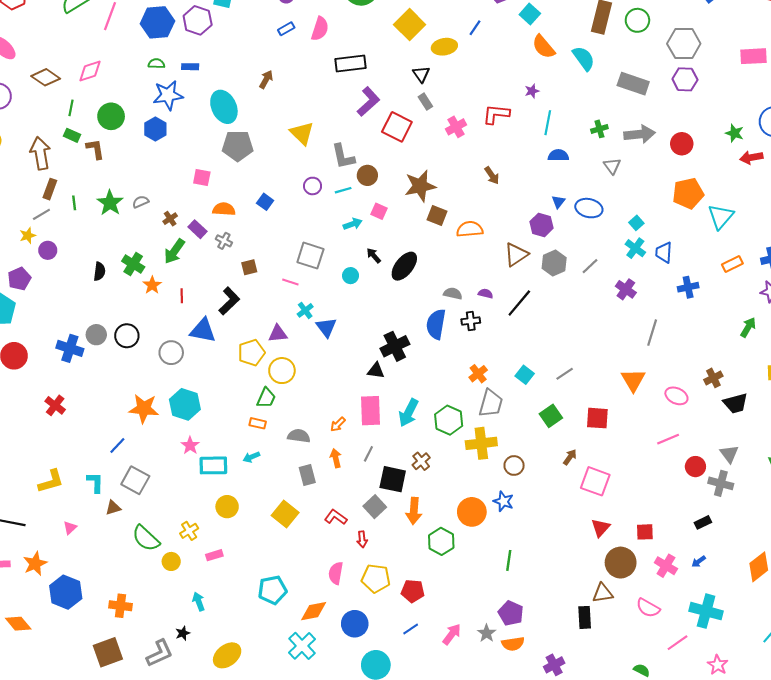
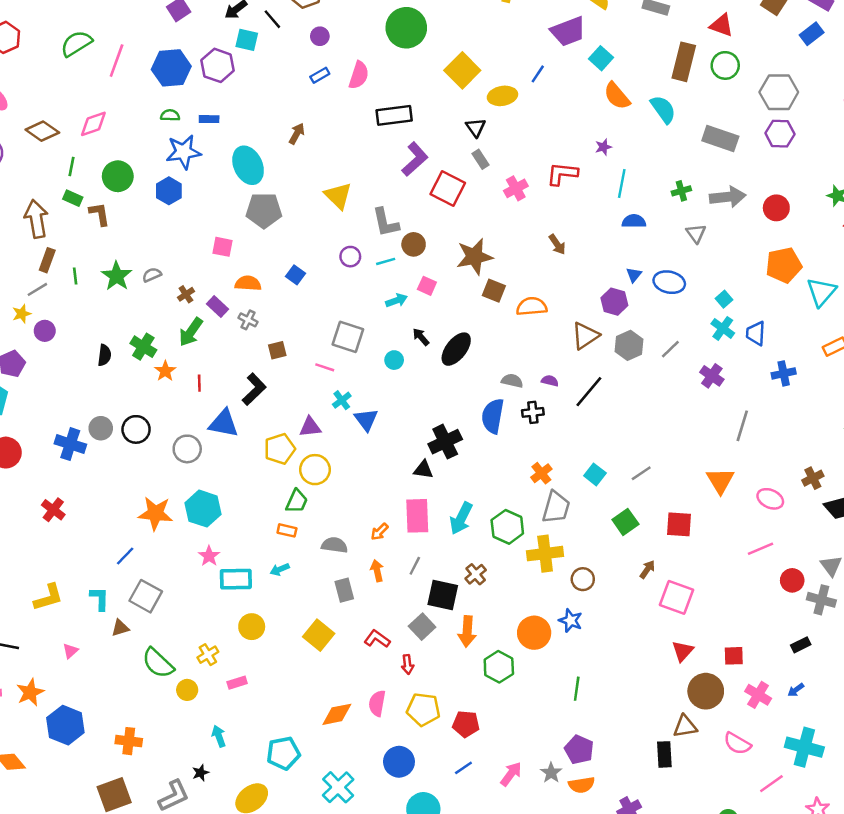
cyan pentagon: (272, 590) -> (283, 753), moved
orange diamond: (314, 611) -> (337, 714), moved

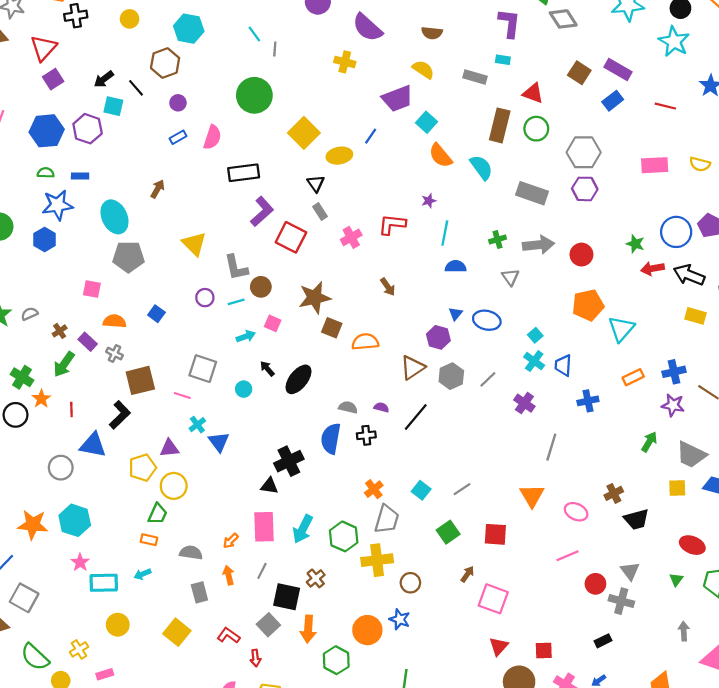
brown square: (277, 350) -> (140, 380), size x1.8
black circle: (136, 429) -> (16, 415), moved

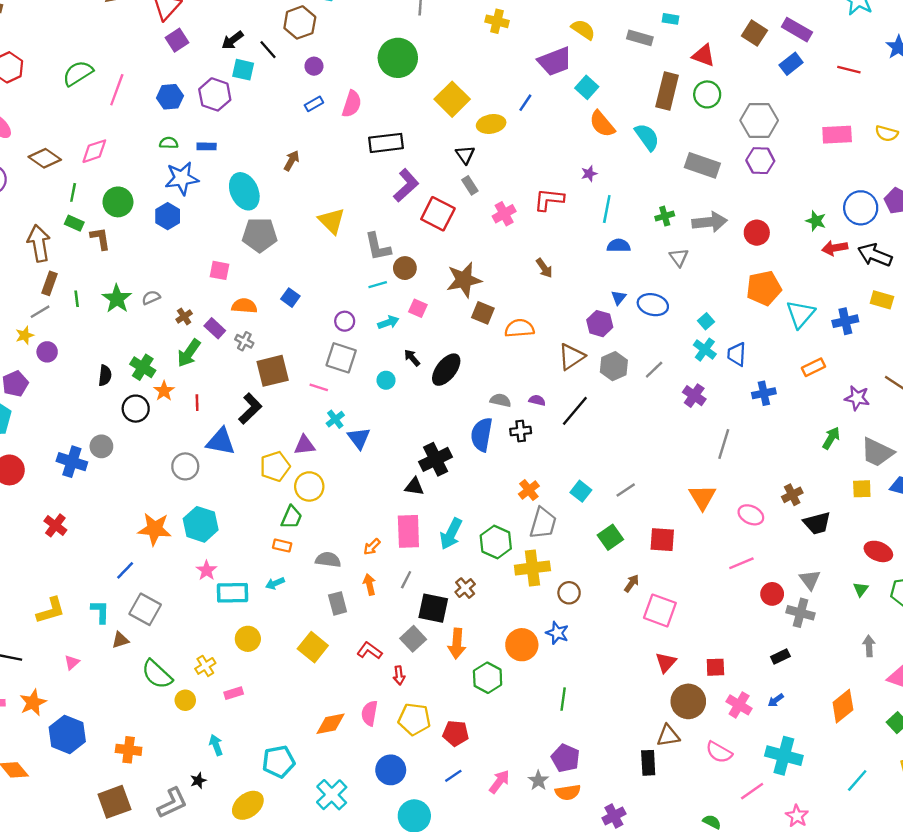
blue hexagon: (47, 131) -> (170, 97), size x0.7
purple circle: (205, 298) -> (345, 321), moved
blue cross: (674, 372) -> (845, 321), moved

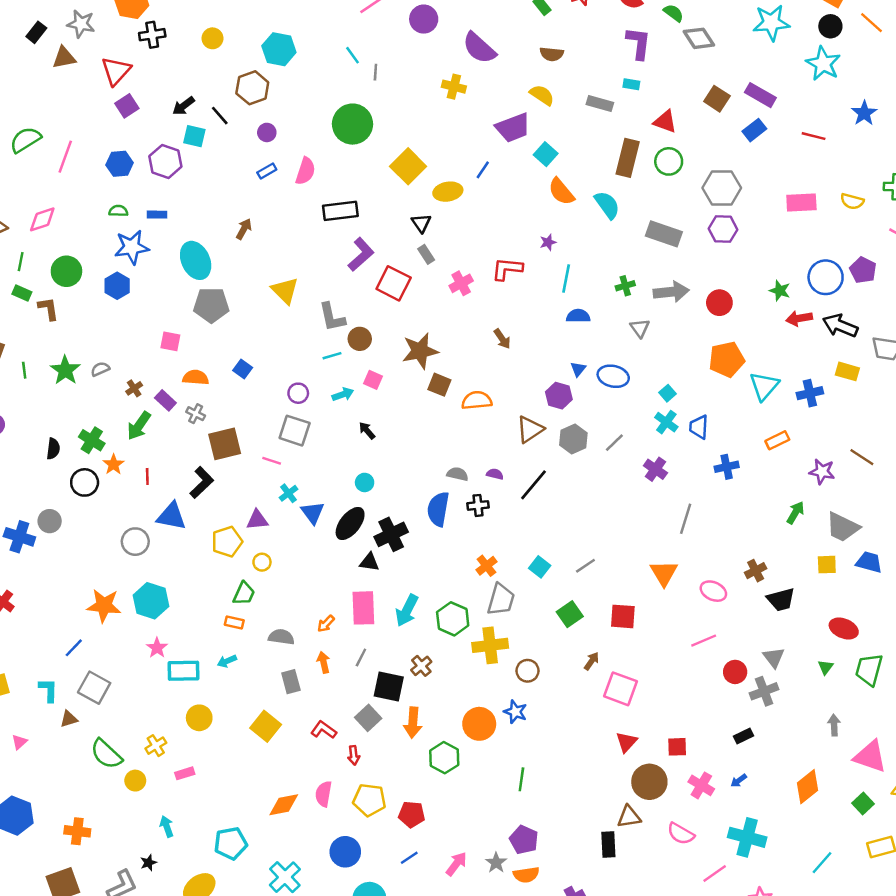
black ellipse: (446, 370) -> (350, 524), moved
cyan circle: (386, 380) -> (365, 482), moved
yellow circle: (309, 486) -> (262, 562), size x0.6
gray cross: (800, 613) -> (764, 691), turned -36

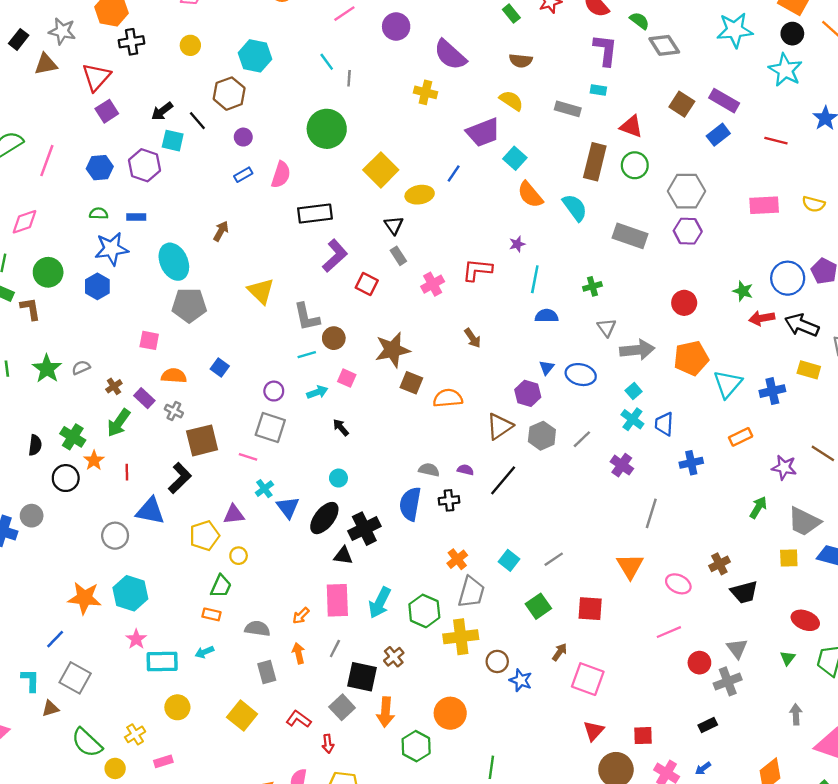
red square: (394, 283) -> (367, 284), size x0.7
gray arrow: (671, 292) -> (637, 350), moved
blue star: (515, 712) -> (521, 680), moved

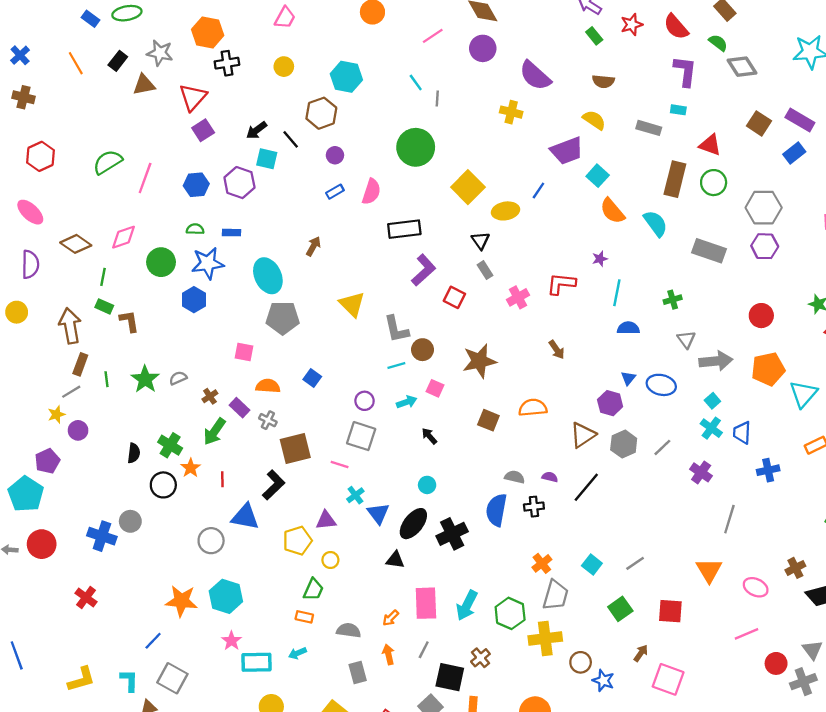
green circle: (48, 272) -> (161, 262), moved
brown square: (411, 383) -> (488, 420), moved
black triangle: (343, 556) -> (395, 560), moved

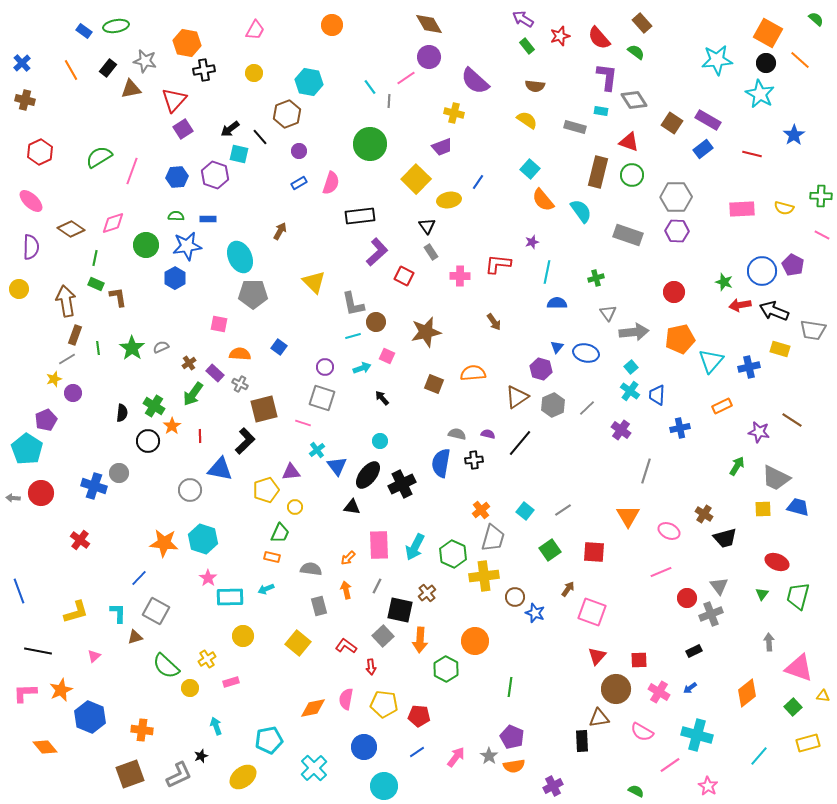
pink line: (433, 36) -> (406, 78), moved
gray diamond: (742, 67) -> (634, 100), moved
purple trapezoid: (567, 151) -> (442, 147), moved, size x0.7
pink cross: (518, 297) -> (460, 276), turned 30
brown cross: (795, 568) -> (704, 514), turned -30

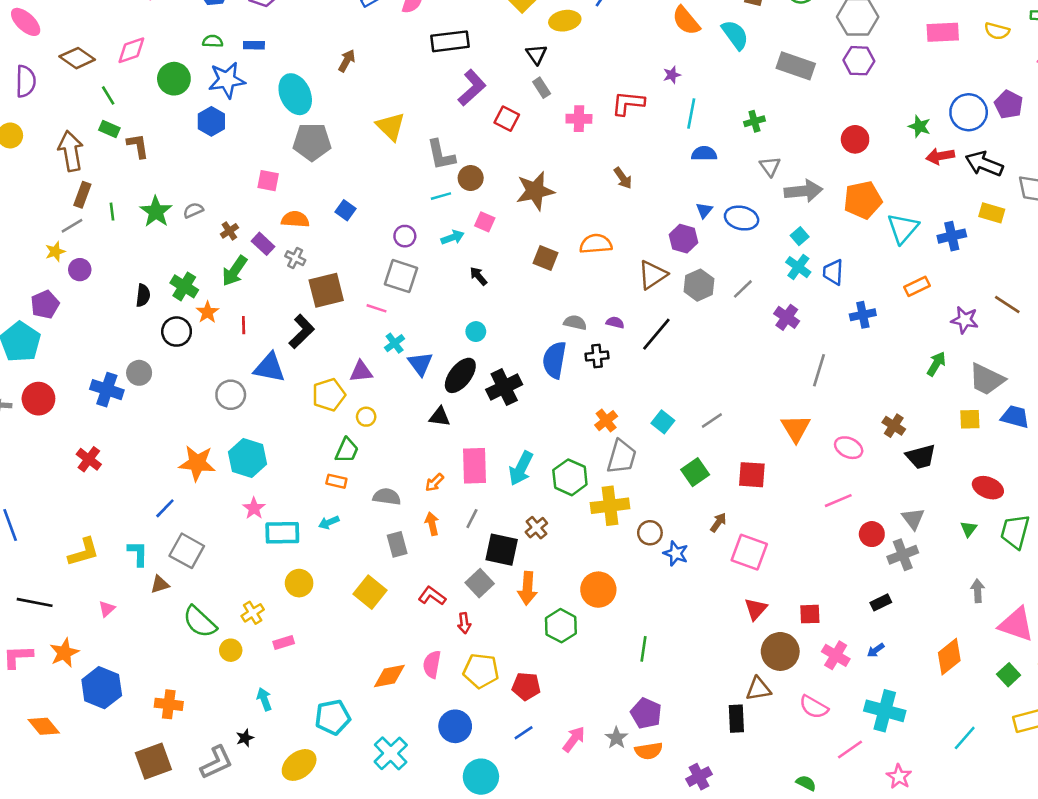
green line: (95, 258) -> (108, 95), turned -42

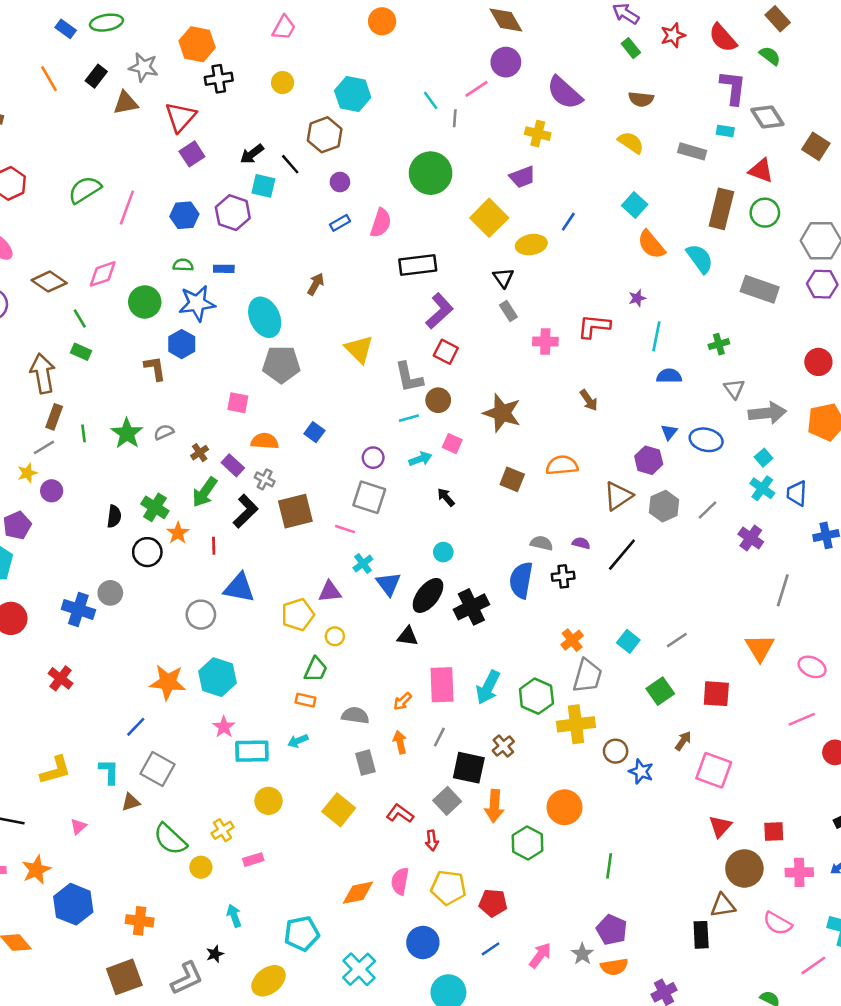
red square: (507, 119) -> (446, 352), moved
brown L-shape: (138, 146) -> (155, 368), moved
brown star: (535, 191) -> (502, 413), turned 30
black L-shape: (302, 332) -> (246, 511), moved
pink cross: (836, 655) -> (799, 872), turned -32

